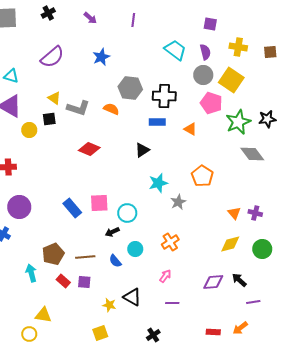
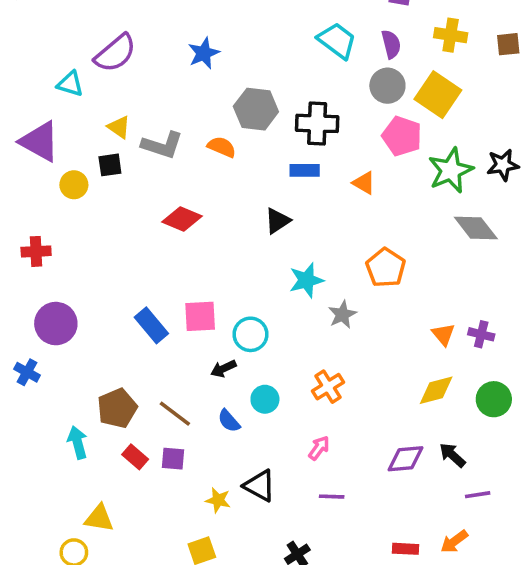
cyan triangle: (11, 76) -> (70, 84), moved
brown line: (85, 257) -> (175, 414), turned 42

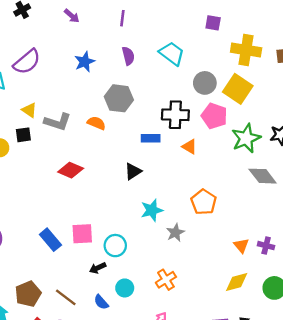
yellow cross: (451, 35) -> (246, 50), size x1.4
purple semicircle: (391, 44) -> (128, 56), moved
black cross: (317, 123) -> (175, 115), moved

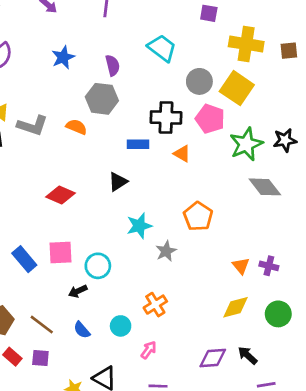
purple semicircle: (128, 56) -> (113, 65), moved
red diamond: (71, 170) -> (60, 195), moved
cyan circle: (125, 288) -> (121, 326), moved

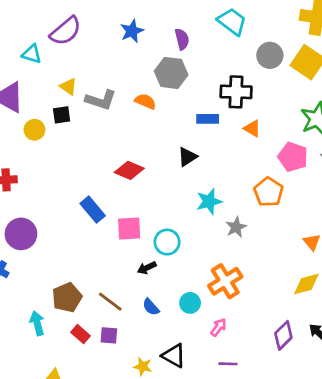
pink pentagon: (210, 119) -> (293, 157), moved
blue rectangle: (24, 259) -> (93, 210), moved
orange cross: (155, 305) -> (225, 281), size x1.4
purple diamond: (213, 358) -> (283, 335), turned -40

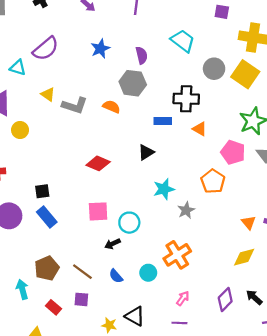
black square: (62, 115) -> (42, 191), moved
blue rectangle: (93, 210) -> (47, 217), moved
pink arrow: (218, 327) -> (183, 298), moved
red rectangle: (80, 334) -> (53, 307), moved

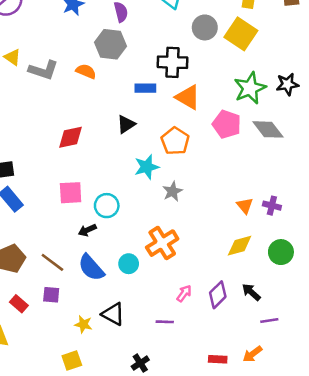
orange triangle: (200, 129) -> (188, 97), size x1.5
red diamond: (98, 163) -> (71, 137), turned -35
orange pentagon: (213, 181) -> (175, 141), moved
blue semicircle: (116, 276) -> (91, 268), size x1.6
pink arrow: (183, 298) -> (184, 293), moved

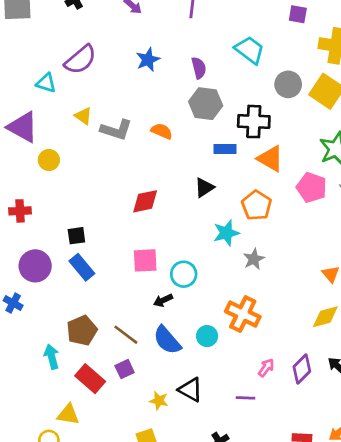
gray hexagon: (111, 44) -> (206, 104), moved
orange cross: (162, 243) -> (243, 314), turned -32
purple square: (51, 295) -> (125, 369), turned -30
red rectangle: (19, 304) -> (90, 379), size x1.5

